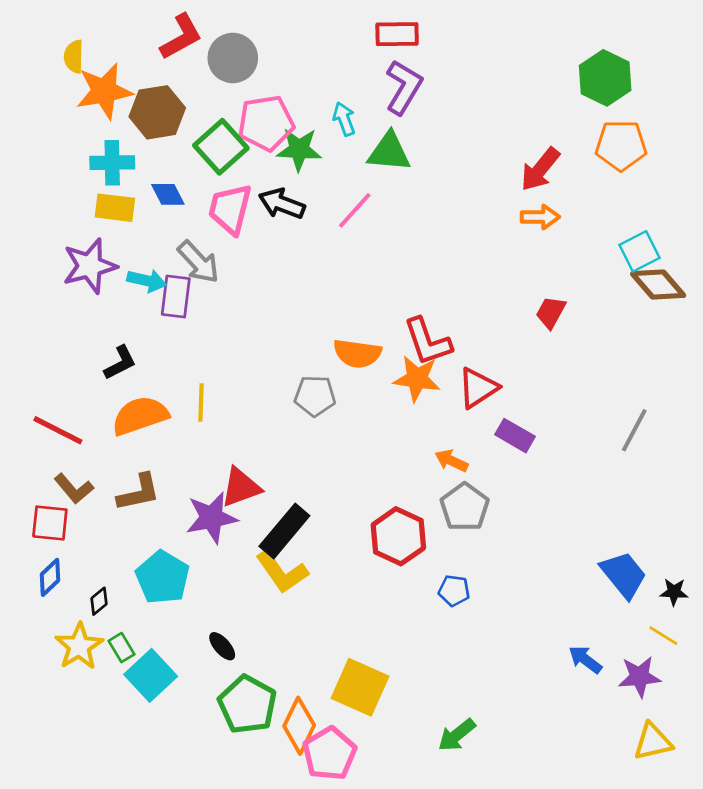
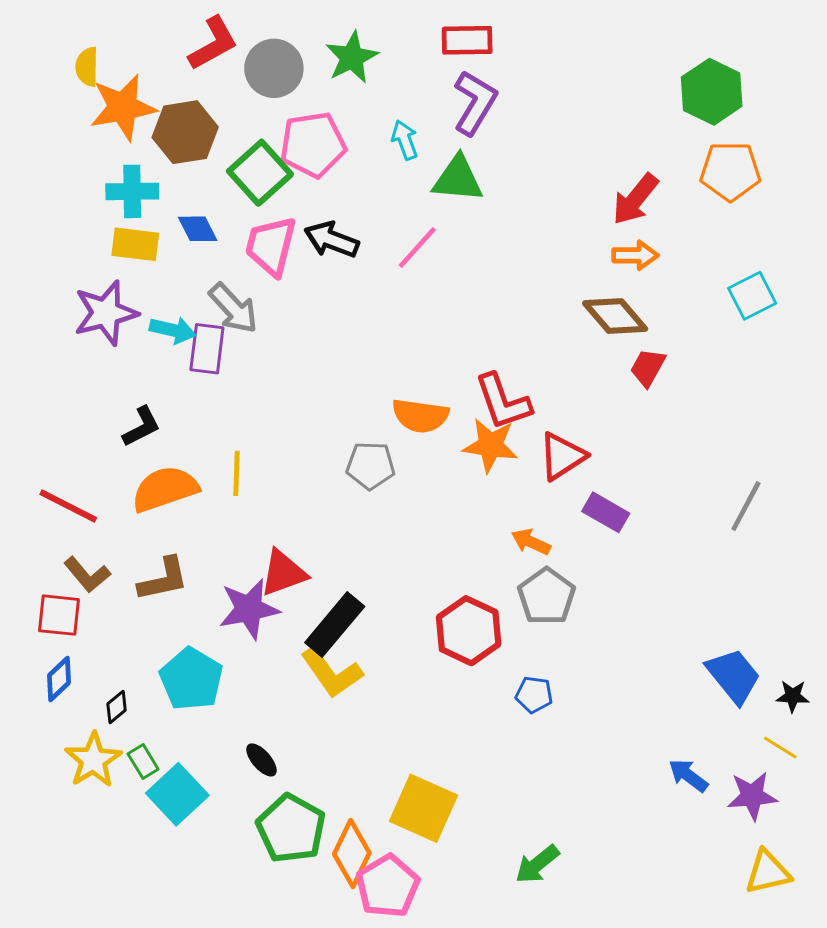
green star: (299, 149) -> (352, 57), moved, turned -30
brown diamond: (658, 285) -> (615, 316), moved

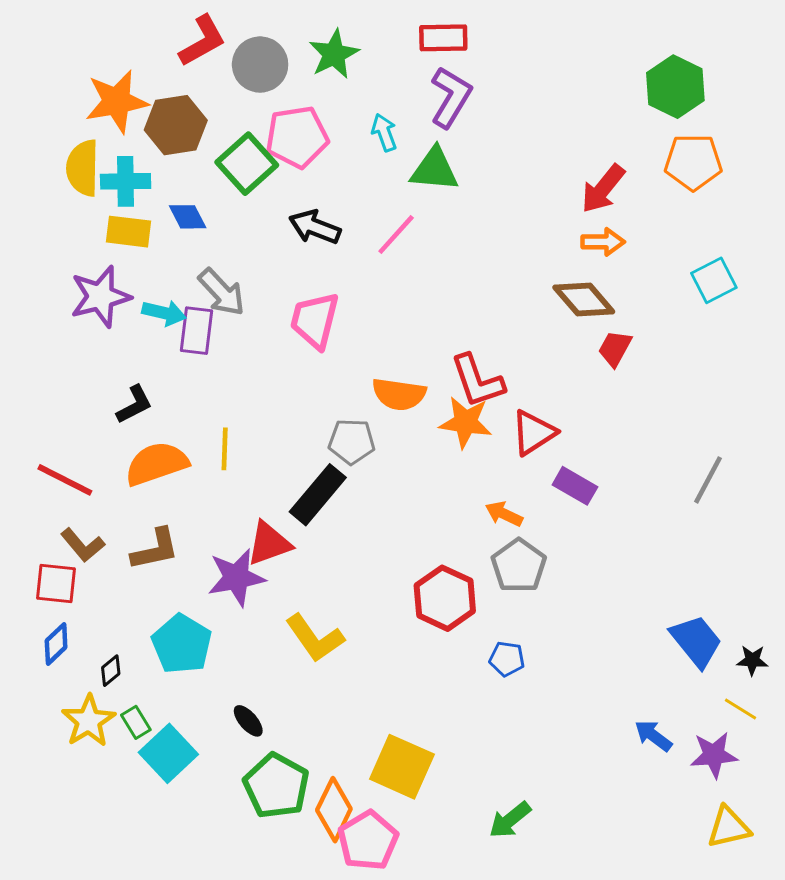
yellow semicircle: (87, 67) -> (83, 168), moved, size x1.5
pink trapezoid: (271, 246) -> (315, 320), moved
black rectangle: (335, 624) -> (318, 495), moved

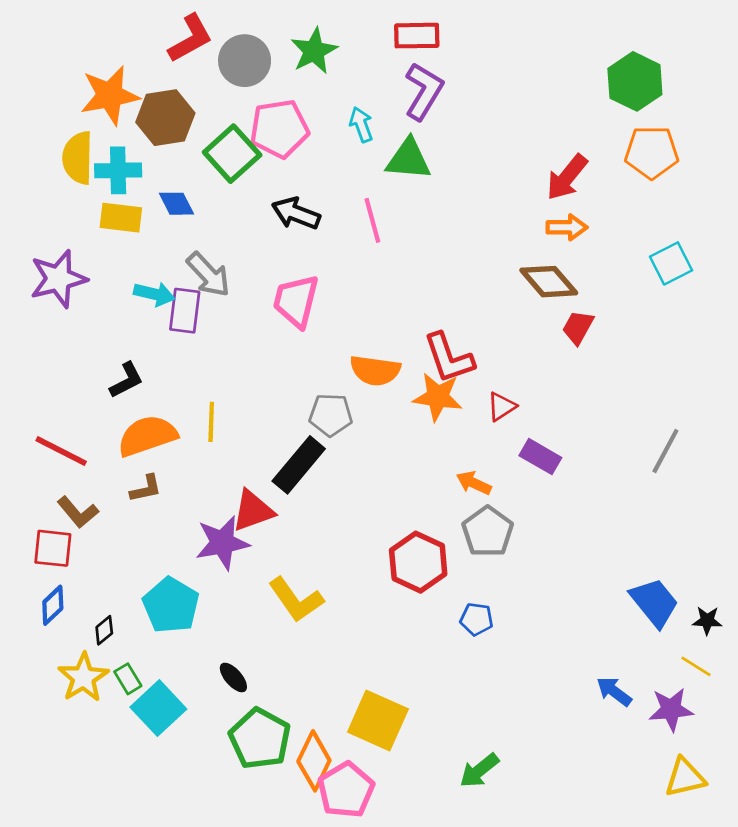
pink line: (396, 235) -> (372, 220), turned -57
purple star: (100, 297) -> (58, 279), moved
red triangle: (534, 433) -> (502, 407), size x0.7
brown L-shape: (155, 549) -> (146, 489), moved, size x0.7

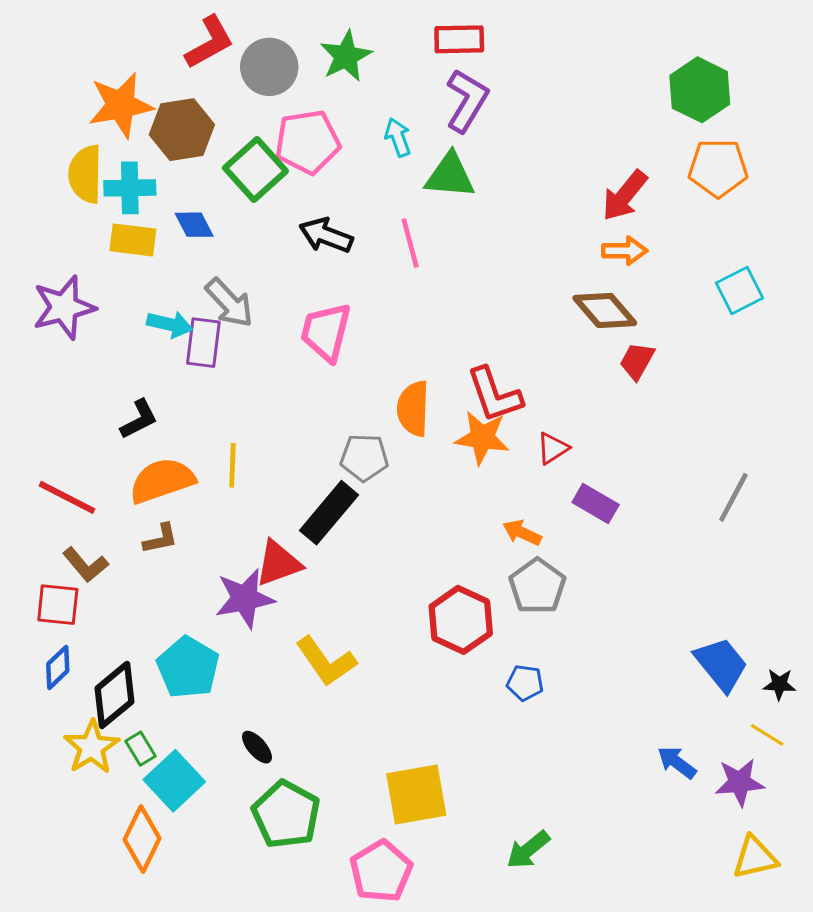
orange semicircle: (375, 370) -> (413, 409), turned 84
black diamond: (104, 630) -> (115, 695), size x2.0
yellow square: (378, 721) -> (416, 795), turned -34
orange diamond: (314, 761) -> (142, 839), moved

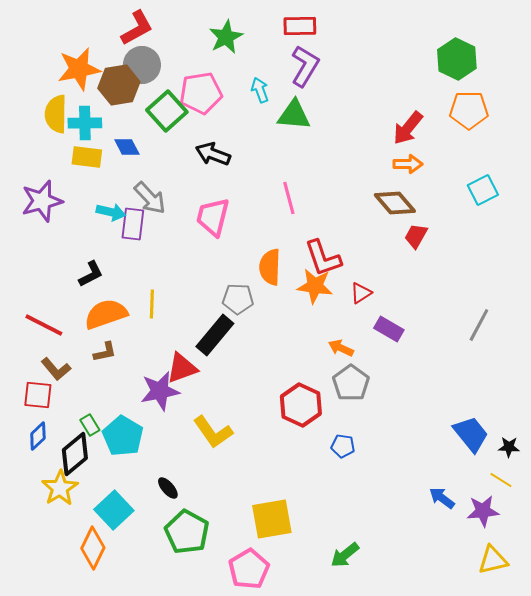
gray circle: (269, 67) -> (142, 65), moved
pink line: (410, 243) -> (289, 198), moved
green rectangle: (141, 749) -> (90, 425), moved

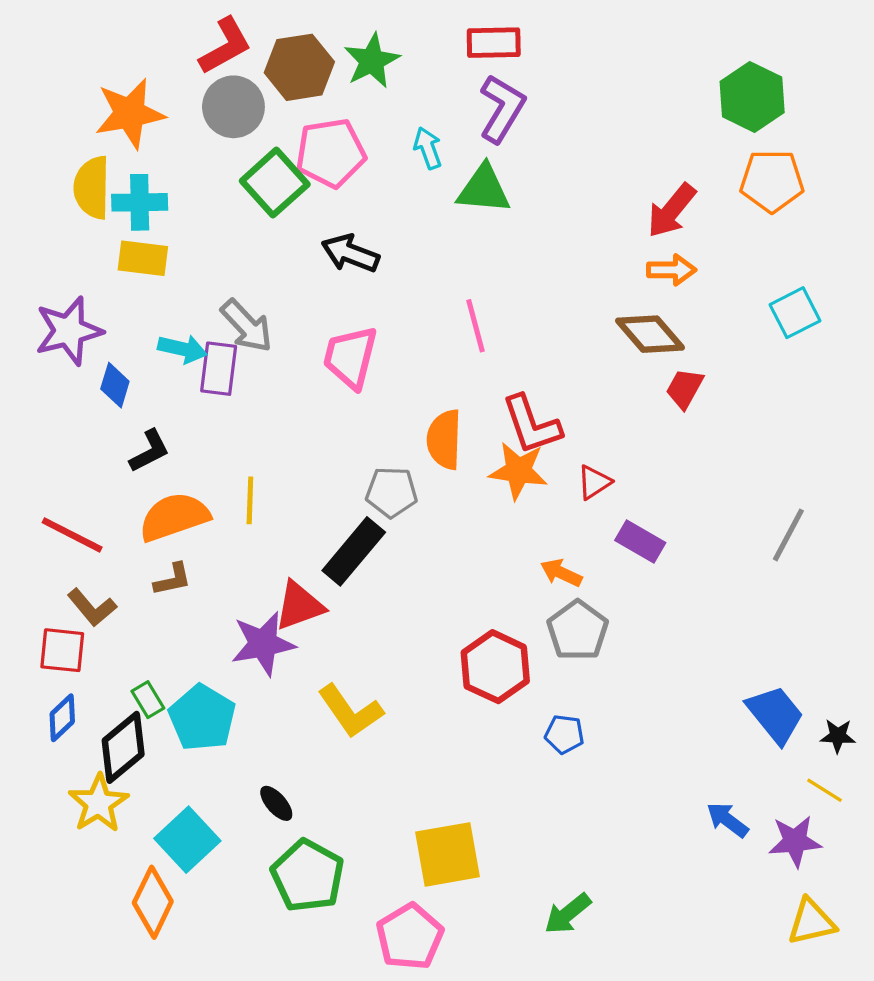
brown hexagon: (119, 85) -> (299, 67), moved
blue diamond: (127, 147) -> (115, 385), moved, turned 44

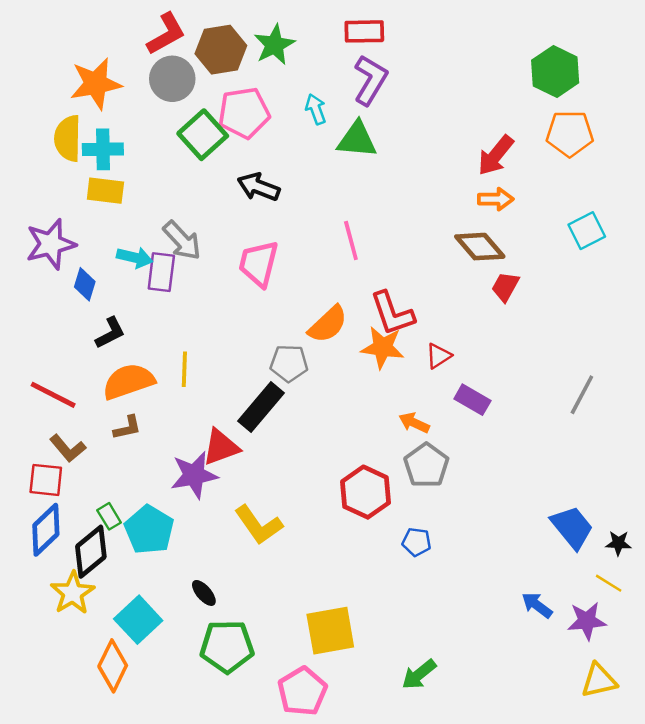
orange semicircle: (444, 439) -> (328, 324), turned -135
blue diamond: (62, 718) -> (46, 530), size x1.5
green pentagon: (308, 876) -> (227, 646), turned -30

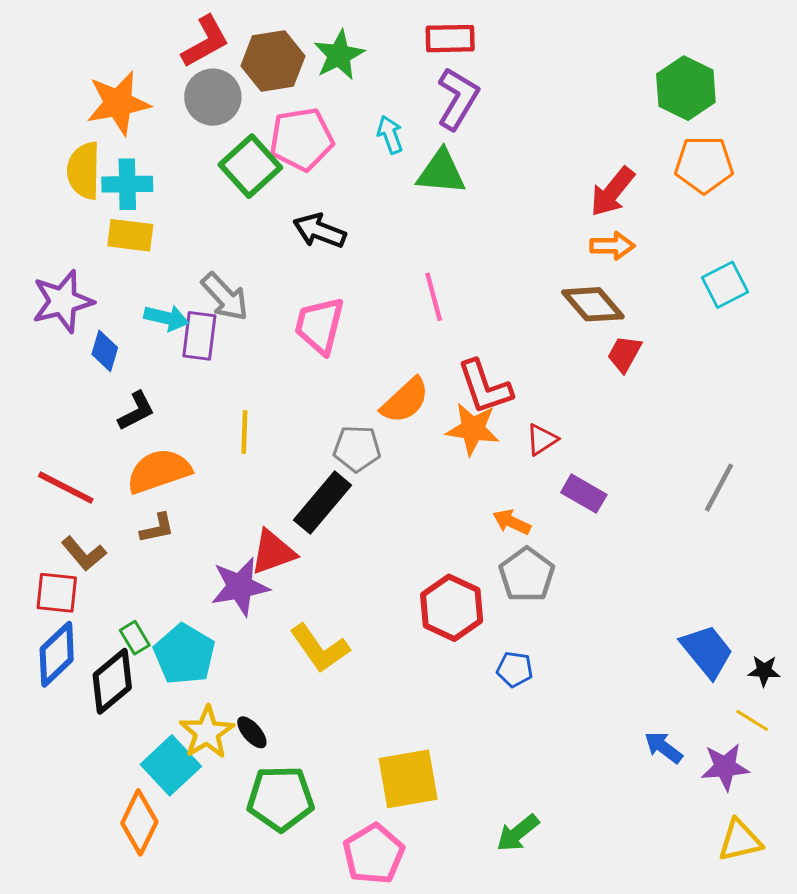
yellow line: (184, 369) -> (244, 432), moved
yellow star: (73, 593) -> (207, 732), moved

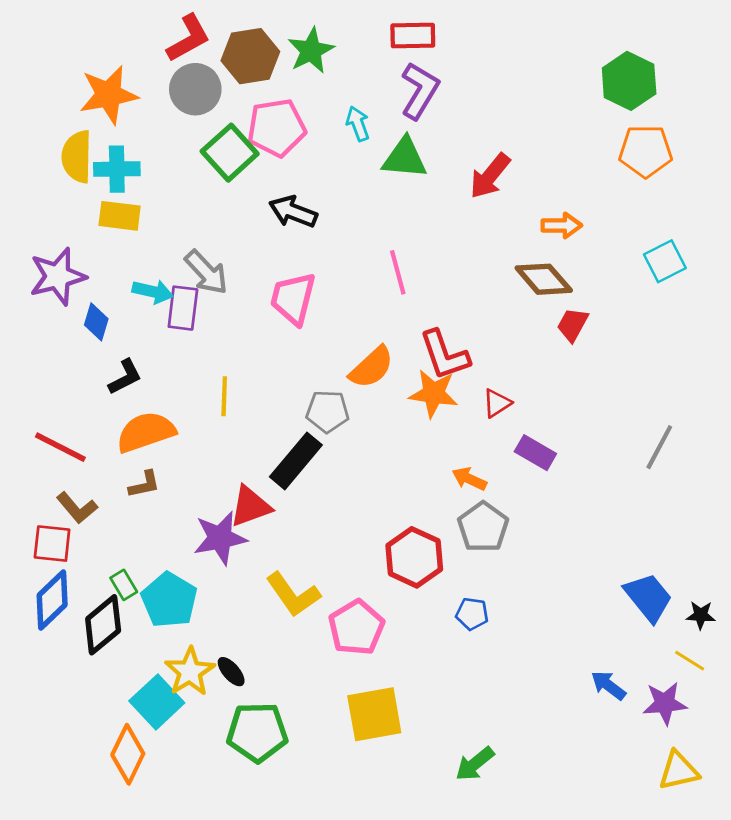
red arrow: (612, 192) -> (490, 176), moved
pink pentagon: (374, 854) -> (356, 628), moved

